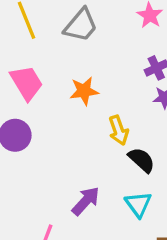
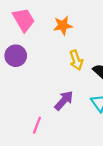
yellow arrow: (119, 130) -> (76, 60), moved

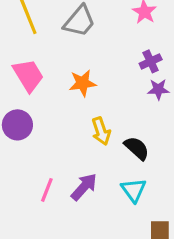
pink line: (37, 125) -> (47, 190), moved

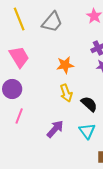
orange star: (82, 83) -> (65, 65), moved
pink line: (47, 190) -> (19, 116), moved

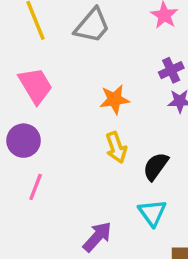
black semicircle: (89, 104) -> (156, 166), turned -96
purple arrow: (55, 129) -> (97, 237), moved

